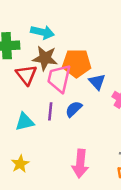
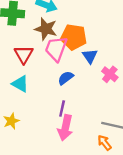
red triangle: (26, 75) -> (24, 54), moved
purple line: (50, 111) -> (62, 108), moved
cyan triangle: (25, 122) -> (20, 84), turned 36

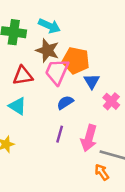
red triangle: (24, 54) -> (23, 76), turned 48
pink arrow: (65, 128) -> (89, 138), moved

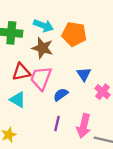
orange pentagon: (76, 60) -> (74, 34), moved
pink trapezoid: (57, 72) -> (41, 78), moved

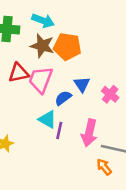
orange pentagon: (74, 34) -> (67, 47), moved
blue triangle: (84, 74) -> (82, 84), moved
cyan triangle: (18, 100) -> (48, 119), moved

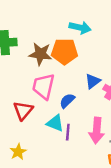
cyan arrow: (43, 21) -> (80, 28), moved
red triangle: (19, 73) -> (23, 110), moved, turned -30
blue triangle: (82, 84) -> (93, 81), moved, turned 35

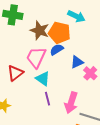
blue semicircle: (67, 101) -> (57, 50), moved
cyan triangle: (55, 123) -> (43, 79), moved
purple line: (68, 132) -> (48, 99), turned -32

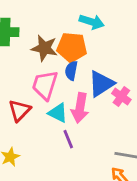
blue semicircle: (57, 50) -> (71, 71), turned -40
blue triangle: (77, 62) -> (101, 84), size x1.5
pink arrow: (71, 103) -> (80, 108), moved

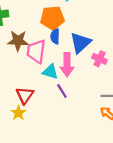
brown star: (44, 48) -> (18, 41), moved
pink cross: (121, 97) -> (99, 59), moved
red triangle: (20, 111) -> (25, 95), moved

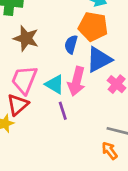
orange pentagon: (52, 18) -> (93, 27), moved
pink trapezoid: (36, 51) -> (24, 80), moved

